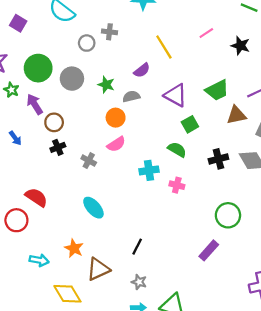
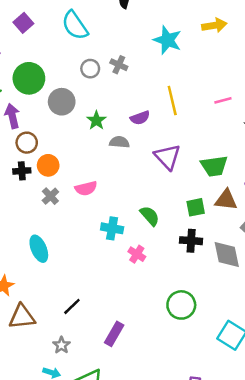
orange circle: (116, 118) -> (48, 165), moved
green square: (190, 124) -> (196, 207), moved
purple rectangle: (209, 250) -> (114, 334), moved, turned -30

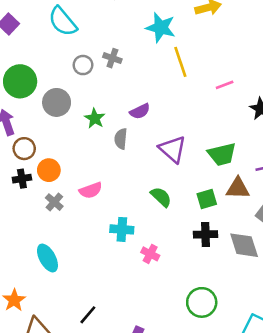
yellow line: (172, 101) -> (180, 62), moved
gray semicircle: (119, 142) -> (121, 139), turned -84
green semicircle: (150, 216) -> (161, 197), moved

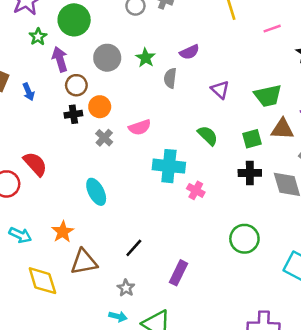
gray circle: (57, 102) -> (107, 58), moved
purple triangle: (173, 149) -> (220, 90), size x0.7
cyan cross: (122, 229) -> (169, 166), size x1.4

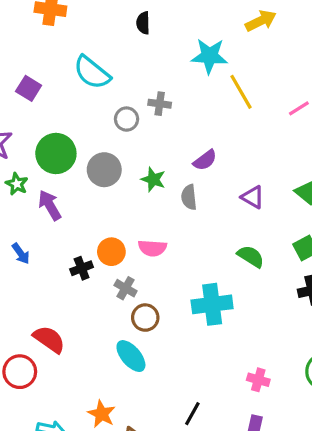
gray circle: (107, 58) -> (104, 170), moved
brown circle: (76, 85) -> (145, 318), moved
pink semicircle: (140, 127) -> (152, 248), moved, turned 35
pink cross: (196, 190) -> (258, 380), moved

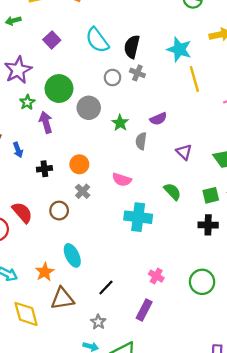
black semicircle: (143, 23) -> (132, 47), moved, size x1.5
pink semicircle: (152, 248) -> (122, 180), moved
black cross: (82, 268) -> (44, 169), moved
brown circle: (145, 318) -> (59, 211), moved
cyan ellipse: (131, 356) -> (72, 255), moved

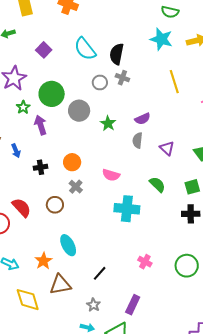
cyan star: (179, 49) -> (161, 39), moved
gray semicircle: (141, 141) -> (137, 140), moved
purple rectangle: (144, 310) -> (133, 305), moved

